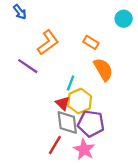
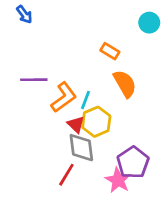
orange L-shape: (48, 42) -> (64, 97), moved
purple line: (28, 66) -> (34, 80), turned -35
purple pentagon: (91, 124) -> (133, 162), moved, turned 30
pink star: (84, 150) -> (118, 180), moved

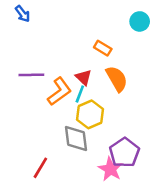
red triangle: (76, 124) -> (84, 77), moved
red line: (66, 175) -> (40, 168), moved

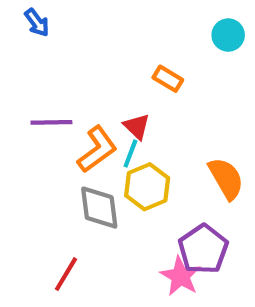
orange semicircle: (117, 79) -> (226, 178), moved
gray diamond: (76, 139) -> (99, 208), moved

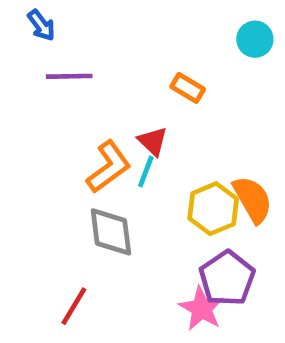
purple line: (51, 122) -> (69, 76), moved
yellow hexagon: (147, 187) -> (213, 209), moved

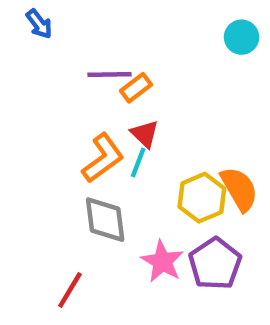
purple line: (69, 76) -> (110, 75), moved
orange rectangle: (188, 88) -> (136, 88), moved, turned -68
pink star: (202, 308) -> (162, 261), moved

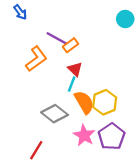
purple line: (110, 75) -> (57, 38), turned 30
orange L-shape: (103, 158) -> (36, 59), moved
orange semicircle: (239, 189) -> (84, 102), moved
gray diamond: (105, 220) -> (55, 114), turned -45

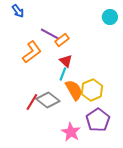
pink star: (84, 135) -> (71, 132), moved
red line: (36, 150) -> (32, 102), moved

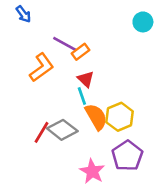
cyan line: (63, 74) -> (82, 96), turned -40

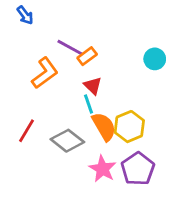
cyan circle: (143, 22) -> (155, 59), moved
red line: (42, 132) -> (27, 131), moved
pink star: (92, 171) -> (103, 169), moved

